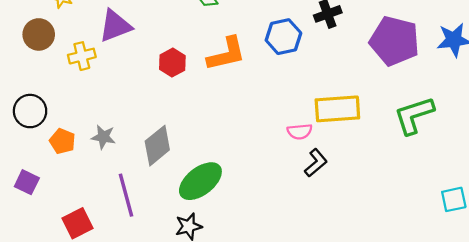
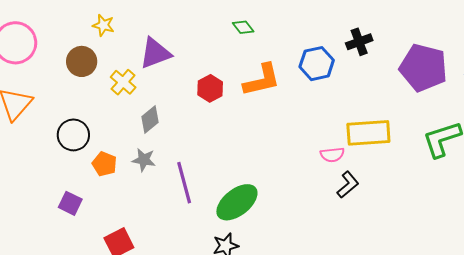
yellow cross: (82, 56) -> (123, 82), turned -35
gray diamond: (157, 146) -> (150, 119), moved, size x0.7
purple line: (126, 195) -> (184, 183), moved

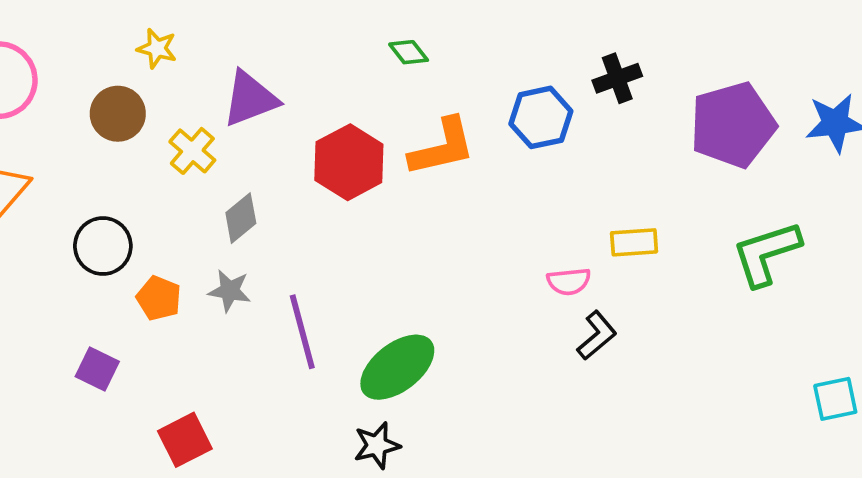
purple pentagon: (423, 68) -> (733, 125), turned -30
red hexagon: (210, 88) -> (349, 162), size x1.5
yellow rectangle: (368, 133) -> (634, 242), size x0.6

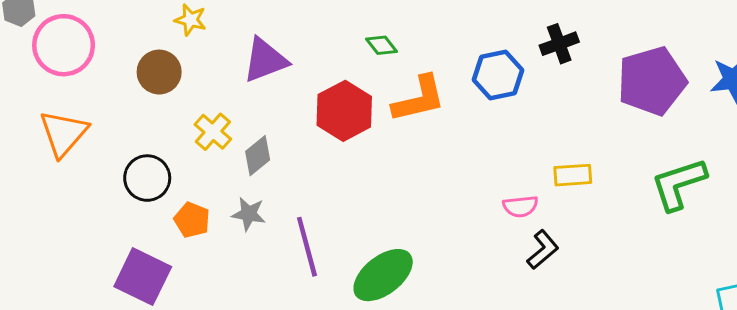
green diamond: (409, 52) -> (382, 45), moved
yellow cross: (192, 151) -> (213, 132), moved
purple square: (97, 369) -> (143, 277), size x1.6

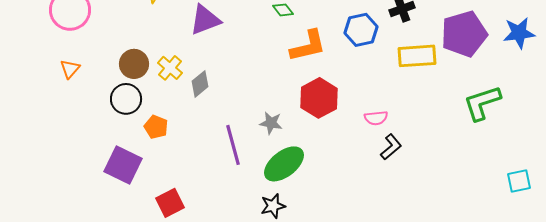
brown circle: (159, 72) -> (134, 64), moved
red hexagon: (344, 111) -> (319, 98), moved
orange triangle: (64, 133) -> (70, 69), size x0.6
yellow rectangle: (573, 175) -> (417, 56), moved, size x1.5
gray star: (249, 214) -> (271, 123), moved

